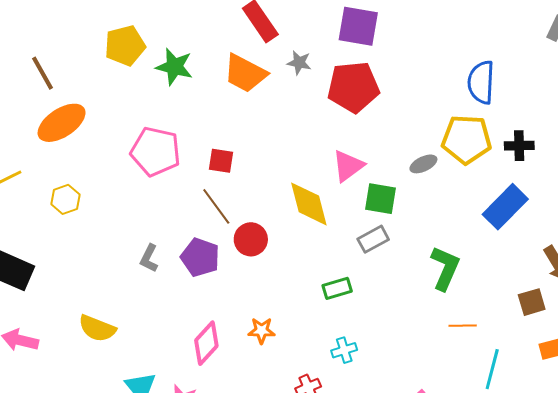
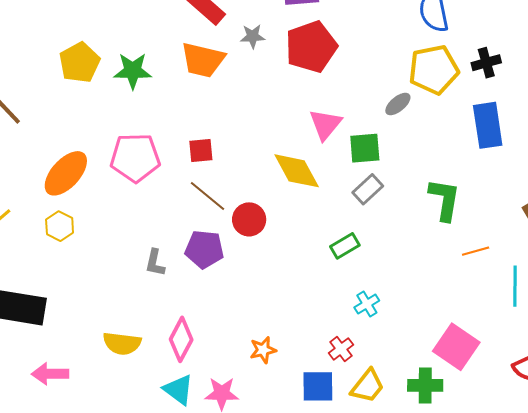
orange ellipse: (62, 123) -> (66, 173), moved
blue rectangle: (505, 207) -> (488, 125), turned -39
orange star: (262, 331) -> (263, 350), moved
pink diamond: (206, 343) -> (181, 339), moved

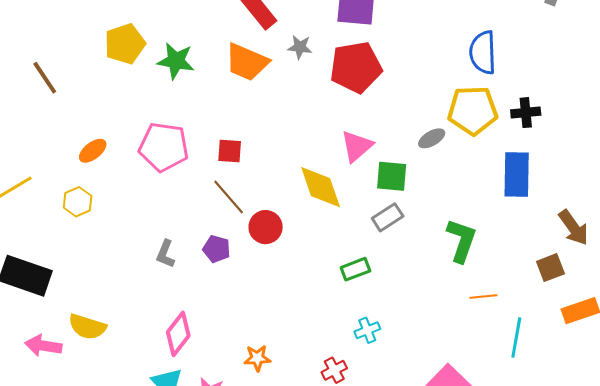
orange ellipse: (66, 173) -> (93, 151), size x0.6
purple pentagon: (204, 249) -> (216, 249), size x0.7
yellow semicircle: (122, 343) -> (87, 327), moved

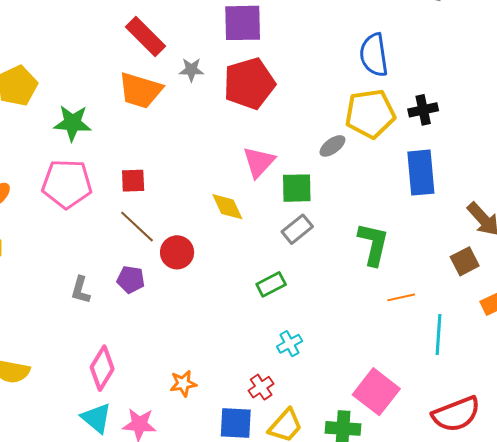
green star: (176, 61) -> (72, 123), moved
yellow diamond: (321, 187) -> (227, 207), size x0.7

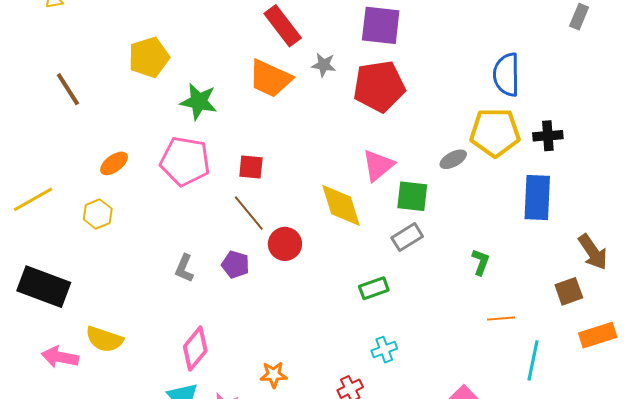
yellow diamond: (227, 207) -> (341, 205), size x1.4
green L-shape: (373, 244) -> (481, 262), size x0.6

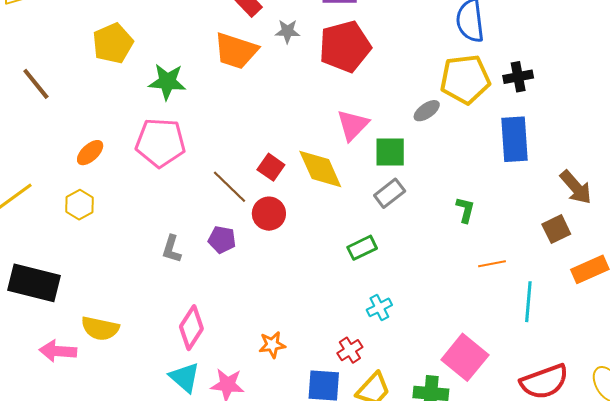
red square: (251, 167) -> (271, 167), moved, turned 36

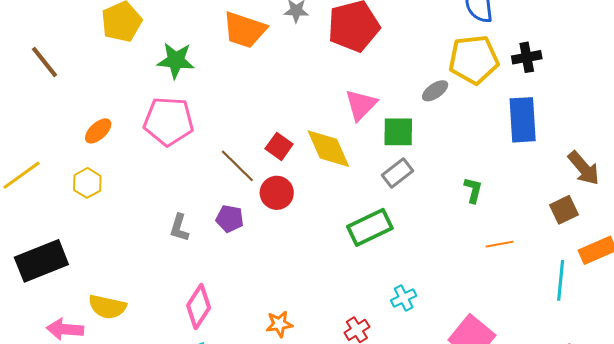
green rectangle: (362, 248) -> (370, 227), size x1.5
black rectangle: (34, 283) -> (41, 261), turned -36
cyan line: (528, 302) -> (561, 280), moved
cyan cross: (379, 307) -> (404, 298), moved

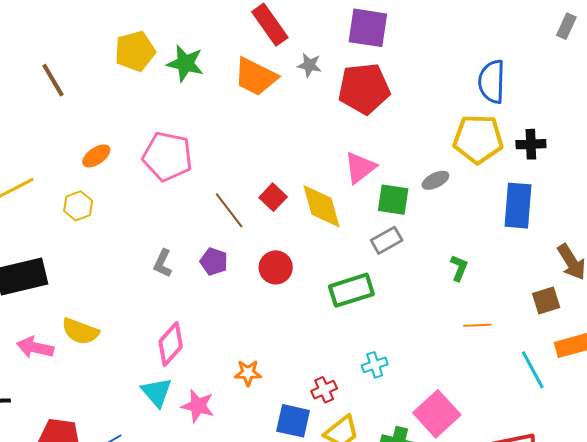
green star: (176, 60) -> (185, 63), moved
gray ellipse: (435, 91) -> (435, 180), moved
red circle: (277, 193) -> (276, 267), moved
cyan line: (561, 280) -> (533, 370), turned -42

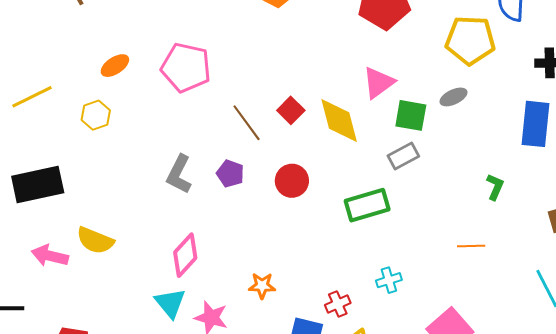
yellow pentagon: (478, 139) -> (470, 40), moved
gray L-shape: (163, 263) -> (179, 174), size x1.4
green L-shape: (459, 268) -> (495, 187), moved
orange line: (477, 325) -> (471, 246), moved

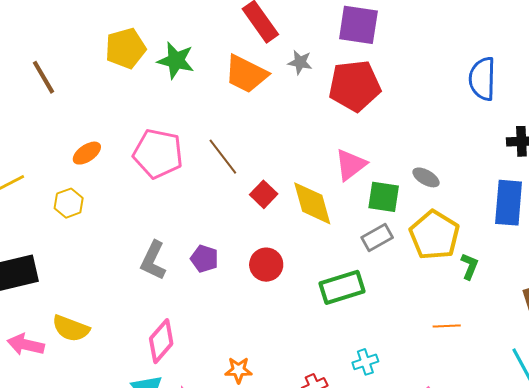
yellow pentagon: (470, 40) -> (434, 235), moved, turned 30
gray ellipse: (453, 97) -> (426, 177), turned 56
brown line: (247, 123) -> (223, 157), moved

